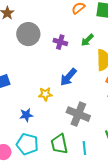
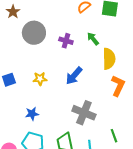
green arrow: (87, 40) -> (93, 39), turned 96
yellow star: (45, 94) -> (40, 79), moved

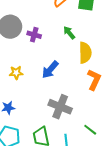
purple cross: (66, 41) -> (34, 35), moved
green line: (114, 136) -> (90, 130), turned -32

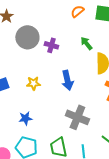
blue arrow: (50, 70) -> (67, 80), turned -54

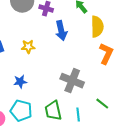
blue arrow: (67, 80) -> (61, 31), moved

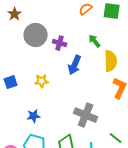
blue arrow: (61, 31) -> (75, 65), turned 36

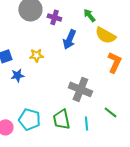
yellow semicircle: (111, 61) -> (105, 35), turned 120
blue star: (34, 116) -> (17, 75), moved

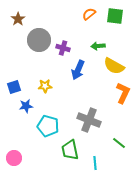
green arrow: (89, 15) -> (98, 46), turned -56
cyan pentagon: (29, 119) -> (48, 126), moved
cyan line: (86, 123) -> (95, 163), moved

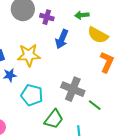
yellow star: (45, 86) -> (29, 55), size x1.6
green line: (119, 143) -> (95, 105), moved
green trapezoid: (70, 150) -> (54, 119), turned -130

